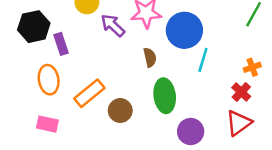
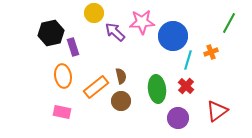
brown semicircle: (150, 57) -> (121, 76), moved
orange cross: (252, 67) -> (211, 52), moved
red cross: (241, 92) -> (186, 86), moved

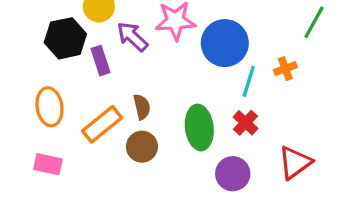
black hexagon: (51, 33) -> (65, 38), moved
purple rectangle: (73, 47) -> (100, 61), moved

